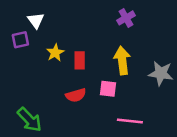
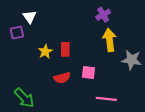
yellow star: (55, 53) -> (45, 52), moved
yellow arrow: (122, 60) -> (109, 40), moved

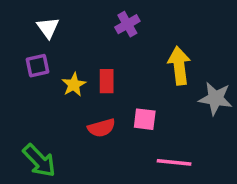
purple cross: (103, 15) -> (127, 24), moved
purple square: (17, 33) -> (38, 66), moved

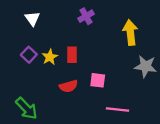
purple square: (38, 66) -> (29, 55), moved, turned -35
yellow arrow: (179, 66) -> (130, 33), moved

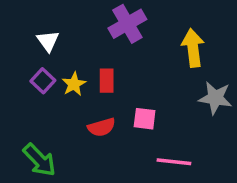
purple cross: (86, 16) -> (127, 24), size x1.5
white triangle: (32, 19) -> (48, 41), moved

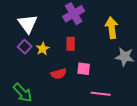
white triangle: (48, 41) -> (28, 24), size x1.5
red rectangle: (107, 81) -> (71, 44), moved

